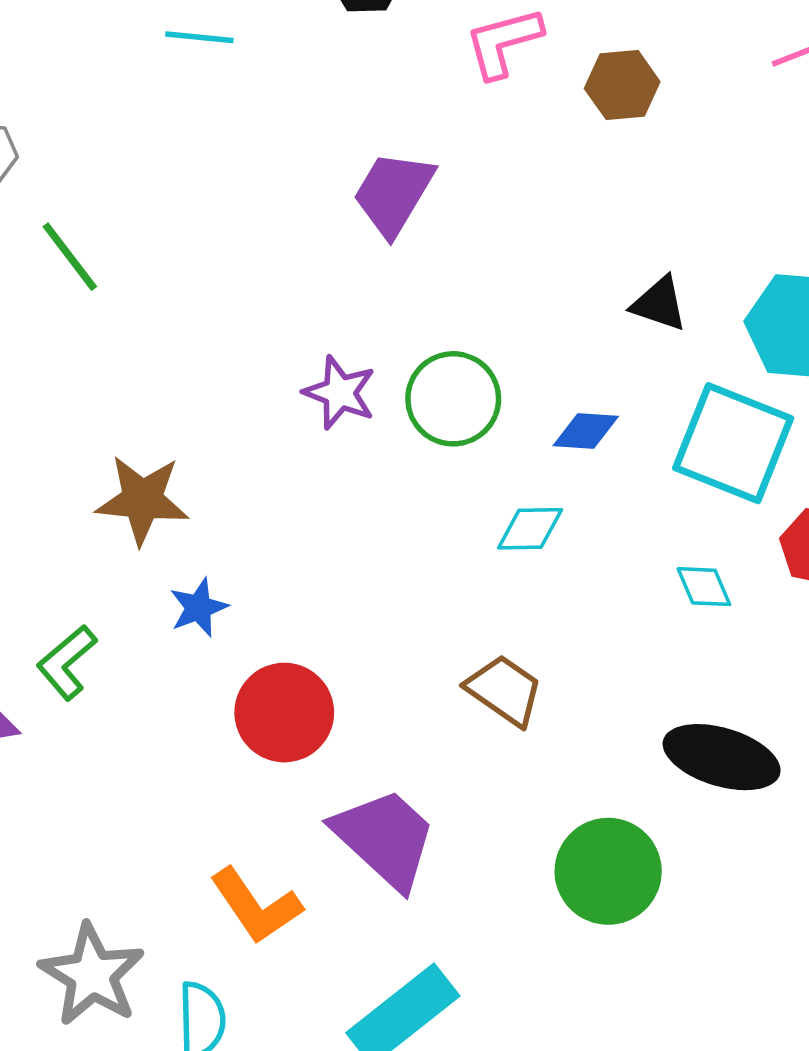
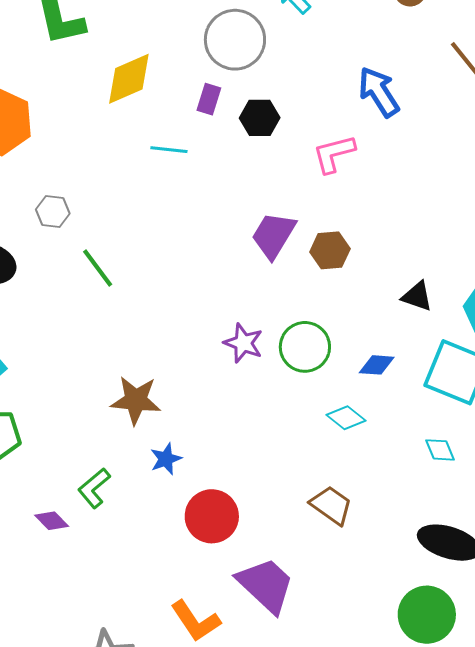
brown hexagon: (622, 85) -> (330, 250), moved
cyan diamond: (530, 529) -> (346, 418), turned 39
green circle: (608, 871) -> (427, 615), moved

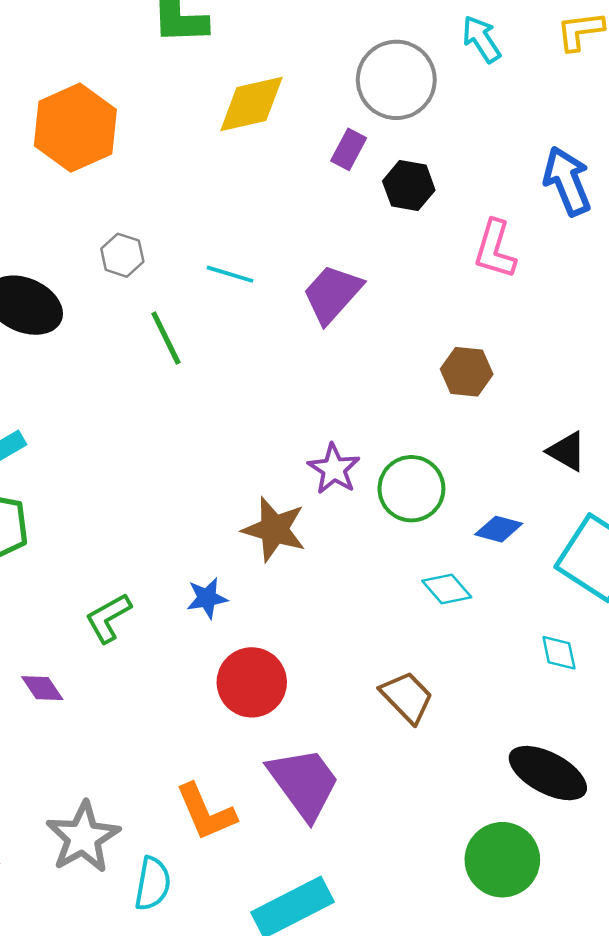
cyan line: (169, 150) -> (230, 274), moved
pink L-shape: (334, 154) -> (495, 249), turned -69
purple trapezoid: (273, 235) -> (332, 294), moved
brown star: (136, 400) -> (274, 529), moved
purple diamond: (52, 521) -> (42, 688), moved

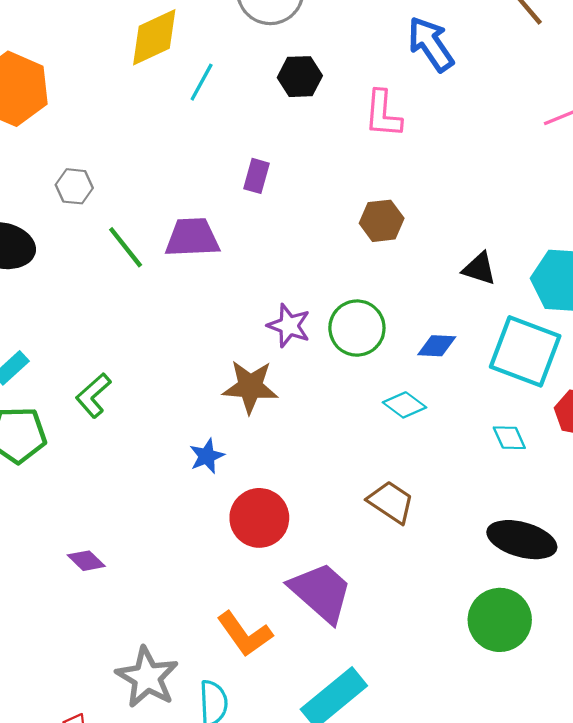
purple rectangle: (349, 149) -> (257, 176), moved
cyan line: (230, 274) -> (202, 82), moved, turned -66
purple trapezoid: (332, 294) -> (192, 238), moved, turned 58
green L-shape: (108, 618) -> (93, 395), moved

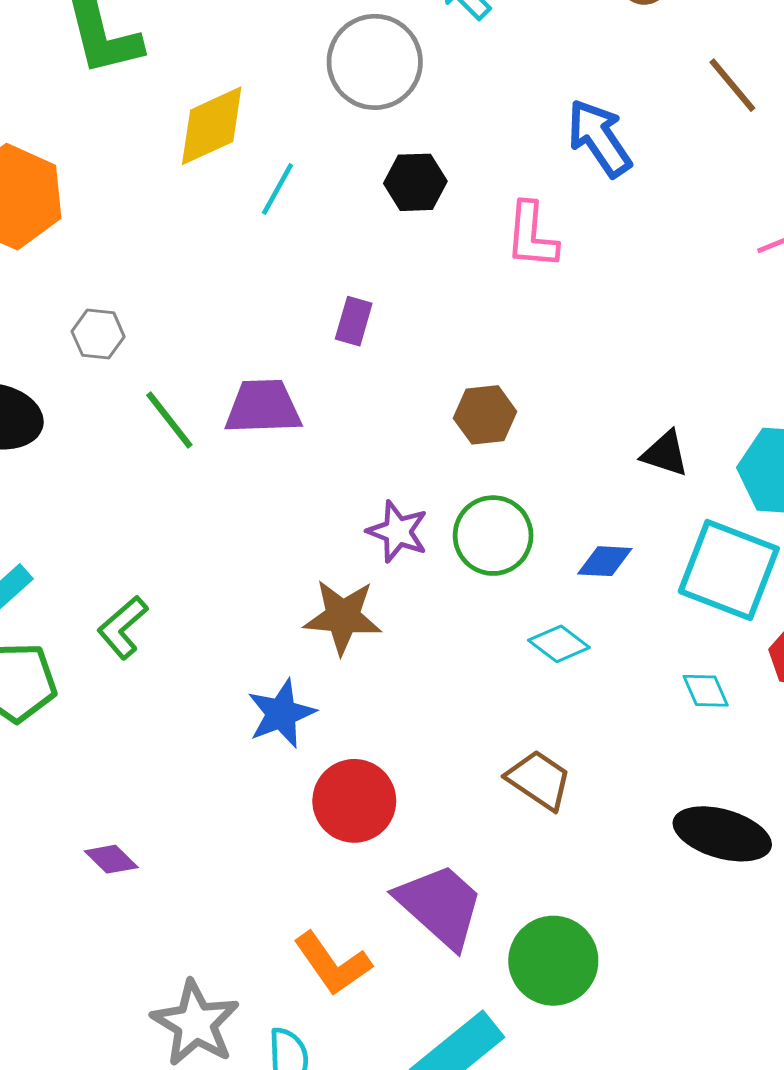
brown hexagon: (382, 221) -> (485, 415), moved
blue star: (207, 456) -> (281, 714), size x1.4
green circle: (500, 620) -> (553, 961), moved

